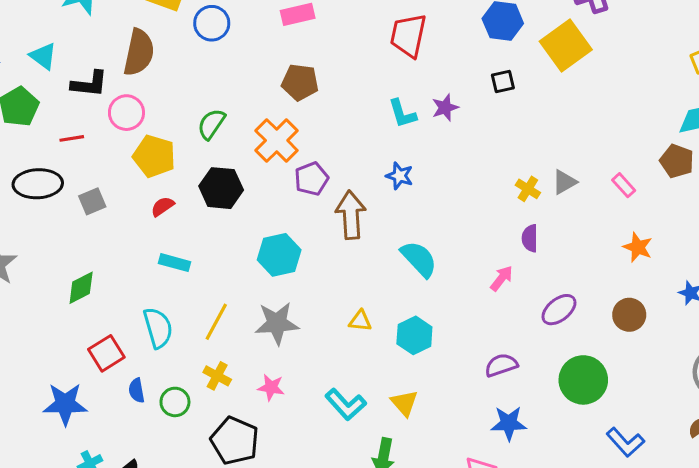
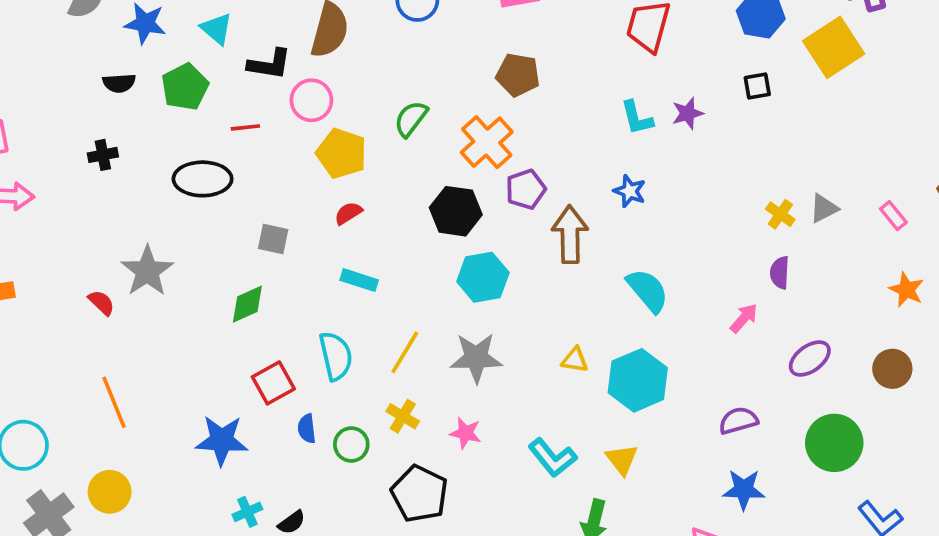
black hexagon: (221, 188) -> (456, 211), moved
gray square: (92, 201) -> (273, 239), moved, turned 32
cyan hexagon: (414, 335) -> (638, 380), size x1.4

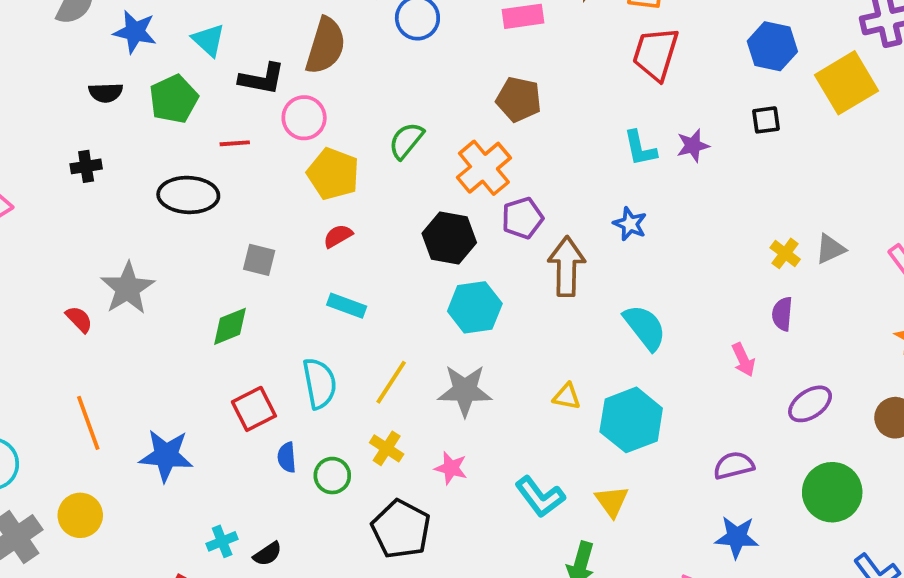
pink arrow: (744, 318) -> (743, 360), turned 112
blue star: (222, 440) -> (166, 456), moved

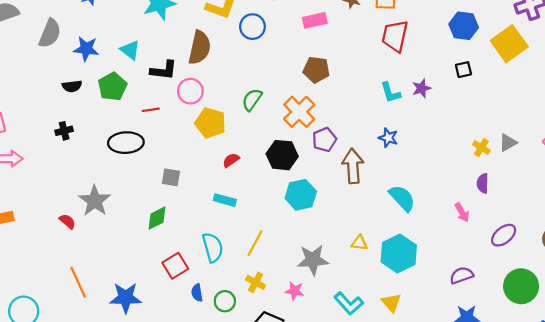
red semicircle: (338, 236) -> (231, 160), moved
gray star: (465, 390) -> (313, 260), moved

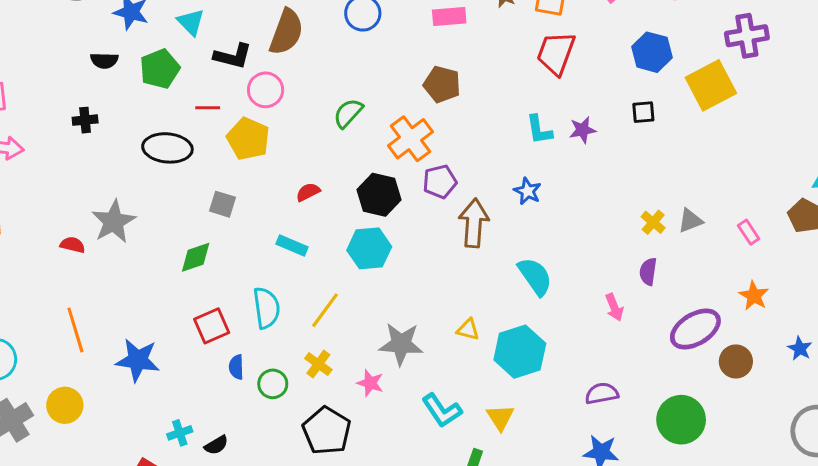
yellow pentagon: (210, 123) -> (248, 139), moved
cyan hexagon: (301, 195) -> (369, 248), moved
red semicircle: (67, 221) -> (73, 245), turned -36
purple ellipse: (504, 235) -> (695, 329), moved, size x1.4

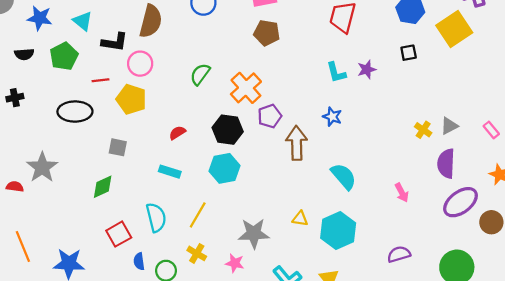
brown pentagon: (442, 84) -> (267, 33), moved
purple semicircle: (648, 272) -> (446, 163), moved, size x1.5

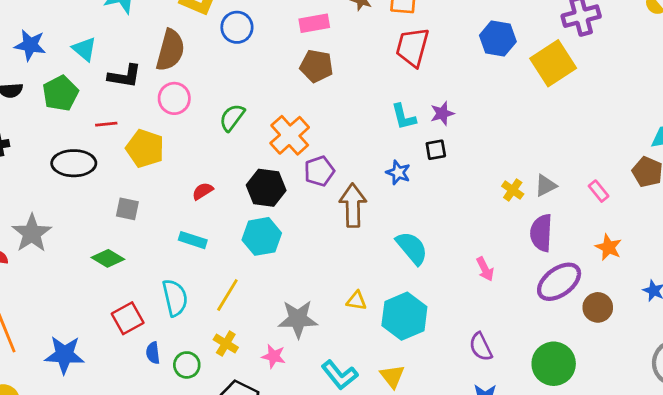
black square: (409, 53) -> (436, 150), moved
pink circle: (140, 64) -> (174, 98), moved
green diamond: (103, 187) -> (108, 258), turned 55
purple semicircle: (399, 254) -> (481, 347), turned -100

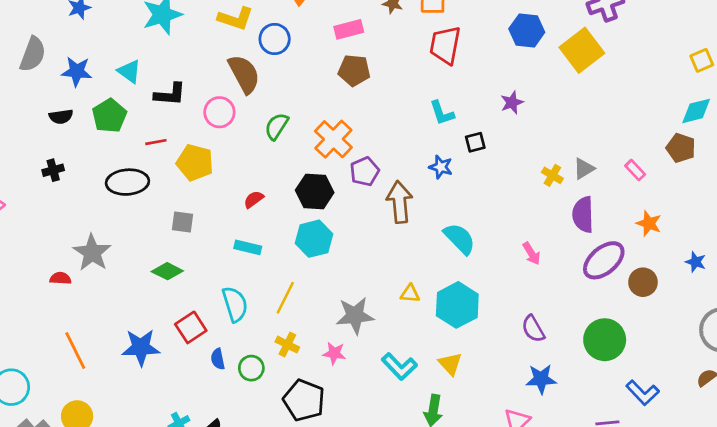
brown semicircle: (170, 50) -> (244, 74), moved, turned -39
purple star: (442, 113) -> (512, 103), moved
blue star: (64, 355) -> (141, 347), moved

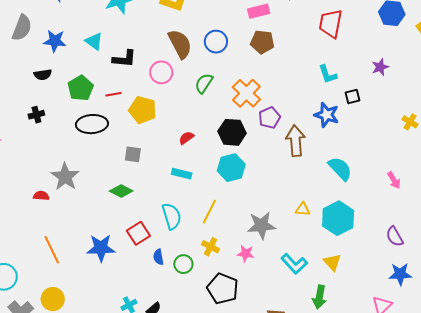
blue circle: (275, 39) -> (216, 42), moved
green pentagon: (109, 116) -> (81, 88), moved
blue star: (441, 167) -> (327, 115), size x1.4

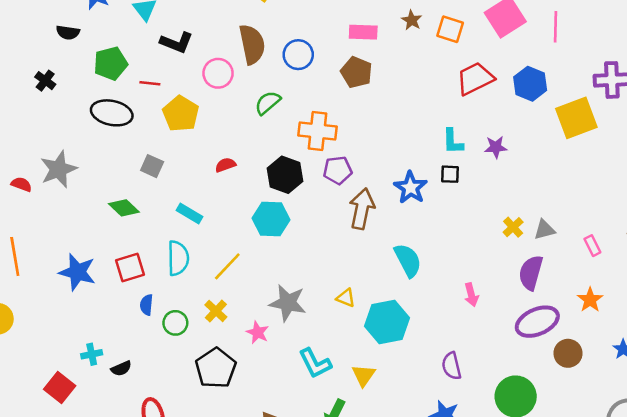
red trapezoid: (331, 24) -> (475, 79), moved, turned 36
cyan L-shape: (328, 74) -> (453, 141), moved
orange cross: (246, 93) -> (318, 131), turned 36
black cross: (36, 115) -> (45, 81), turned 35
cyan rectangle: (182, 174) -> (189, 214), moved

